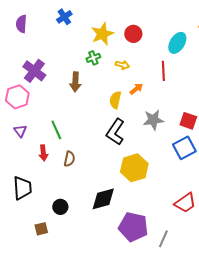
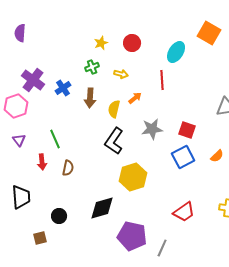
blue cross: (64, 17) -> (63, 88), moved
yellow star: (102, 34) -> (101, 43), size x0.6
brown arrow: (75, 82) -> (90, 98), moved

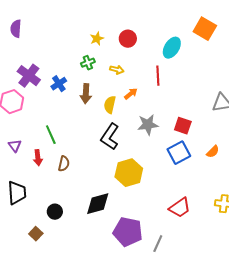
purple triangle: (19, 140) -> (15, 146), moved
brown square: (40, 238) -> (36, 234), turned -32

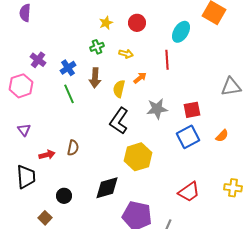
purple cross: (29, 76) -> (38, 60), size x0.7
red square: (183, 126) -> (192, 110), turned -30
green line: (51, 135) -> (69, 94), moved
red arrow: (38, 158) -> (47, 155), moved, turned -98

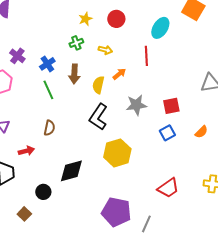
blue square: (188, 137) -> (167, 133), size x0.7
brown semicircle: (73, 148) -> (49, 128), moved
black diamond: (107, 188) -> (71, 171), moved

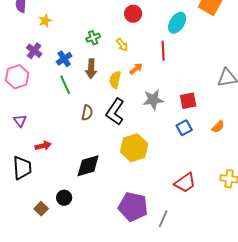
yellow star: (85, 19) -> (45, 21), moved
yellow arrow: (105, 50) -> (122, 45), turned 40
brown semicircle: (49, 128) -> (87, 113), moved
black circle: (43, 192) -> (64, 198), moved

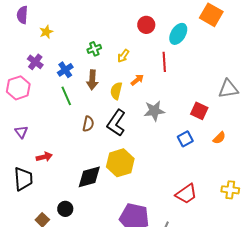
red circle: (133, 14) -> (146, 25), moved
yellow arrow: (122, 45) -> (123, 56), turned 72
red square: (188, 101) -> (199, 111), moved, turned 36
yellow hexagon: (134, 148) -> (120, 163), moved

